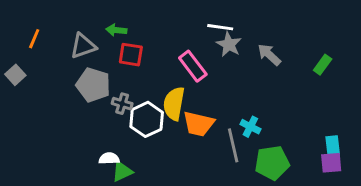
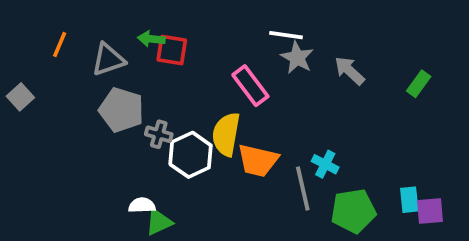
orange line: (34, 39) -> (60, 44), moved
red square: (131, 55) -> (172, 50), moved
cyan rectangle: (333, 145) -> (409, 200), moved

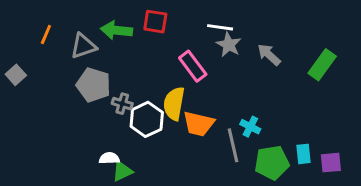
green arrow: (151, 39) -> (116, 30), size x1.5
red square: (172, 50) -> (155, 22), moved
green rectangle: (419, 84) -> (322, 65), size x1.5
cyan rectangle: (409, 200) -> (304, 154), moved

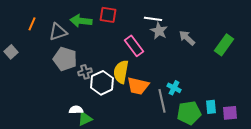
gray cross: (122, 104) -> (85, 72), turned -32

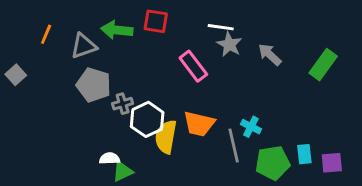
yellow semicircle: (121, 72) -> (166, 137), moved

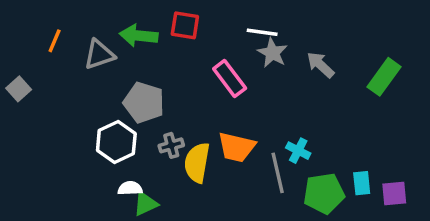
gray pentagon: (94, 85) -> (144, 103), moved
gray cross: (123, 104) -> (171, 145), moved
white hexagon: (147, 119) -> (116, 142), moved

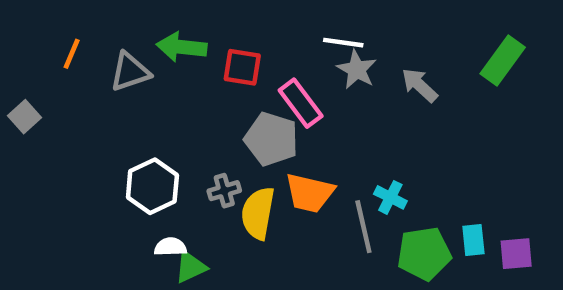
red square: (185, 25) -> (242, 67), moved
green rectangle: (384, 77) -> (503, 61), moved
gray pentagon: (144, 103) -> (271, 139), moved

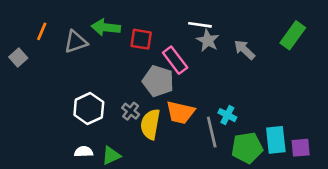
gray square: (24, 117) -> (18, 58), moved
gray cross: (224, 191) -> (131, 111), turned -36
cyan rectangle: (473, 240) -> (276, 140), size x1.5
white semicircle: (170, 247) -> (84, 152), moved

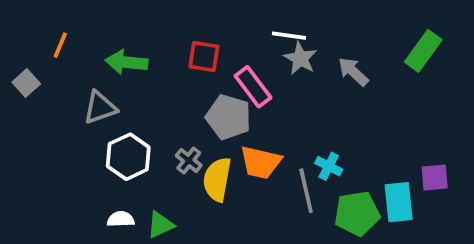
green arrow: (106, 27) -> (126, 62), moved
gray triangle: (76, 42) -> (100, 108), moved
purple square: (301, 148) -> (435, 178), moved

